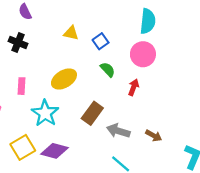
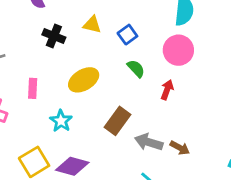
black cross: (18, 42) -> (54, 36), moved
cyan star: (45, 113) -> (61, 121), size x0.7
brown arrow: (154, 136) -> (180, 148), moved

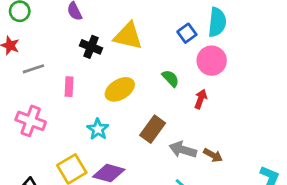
yellow triangle: (92, 25) -> (128, 36), size x1.6
blue square: (127, 35) -> (187, 33), moved
pink rectangle: (33, 88) -> (69, 87), moved

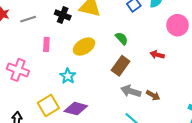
pink circle: (212, 61) -> (178, 25), moved
gray line: (33, 69) -> (28, 19), moved
red arrow: (201, 99) -> (157, 55), moved, turned -96
brown rectangle: (153, 129) -> (121, 66), moved

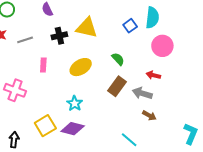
black cross: (63, 15) -> (59, 36), turned -35
pink circle: (178, 25) -> (162, 46), moved
cyan star: (68, 76) -> (75, 103), moved
gray arrow: (131, 91) -> (142, 93), moved

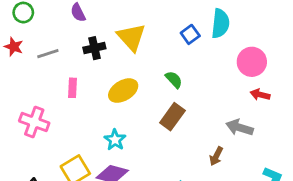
yellow triangle: (87, 28) -> (131, 37), turned 35
pink circle: (162, 46) -> (252, 62), moved
red arrow: (153, 75) -> (260, 95), moved
gray arrow: (142, 93) -> (240, 127), moved
brown arrow: (149, 116) -> (216, 156), turned 88

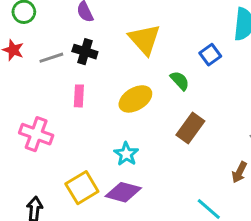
blue square: (190, 34) -> (210, 55), moved
black cross: (94, 48) -> (85, 52), moved, turned 30
green semicircle: (174, 80) -> (180, 81), moved

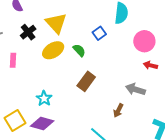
black cross: (85, 52) -> (28, 32), moved, turned 35
yellow ellipse: (135, 99) -> (53, 50), moved

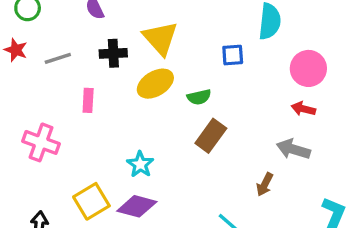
black cross: (28, 32) -> (113, 53), turned 35
blue square: (99, 33) -> (233, 55), turned 32
green semicircle: (79, 50) -> (199, 97), moved, turned 120
red arrow: (150, 65) -> (303, 109), moved

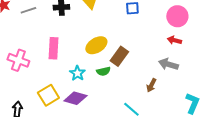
yellow ellipse: (155, 84) -> (96, 45), moved
green semicircle: (199, 97) -> (103, 71), moved
pink rectangle: (88, 100) -> (53, 48), moved, size x1.5

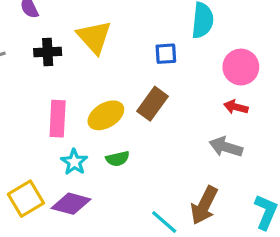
pink rectangle: (53, 48) -> (58, 119), moved
brown rectangle: (119, 56) -> (153, 104), moved
brown arrow: (151, 85) -> (204, 205), moved, size x1.6

